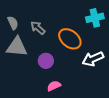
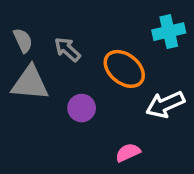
pink semicircle: (54, 86) -> (128, 152), moved

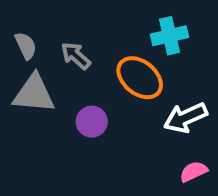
cyan cross: (169, 32) -> (170, 36), moved
pink semicircle: (128, 152) -> (194, 172), moved

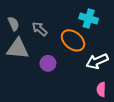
cyan cross: (170, 36) -> (89, 18), turned 30
pink semicircle: (194, 172) -> (101, 89), turned -64

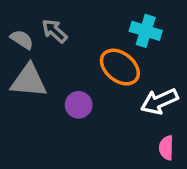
gray semicircle: (14, 24) -> (22, 40), turned -32
gray arrow: (40, 29) -> (55, 31), moved

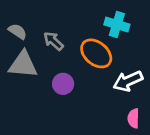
gray arrow: (55, 31) -> (53, 41), moved

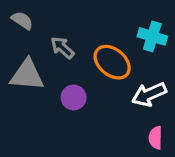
cyan cross: (117, 24) -> (152, 36), moved
gray semicircle: (18, 31) -> (22, 20), moved

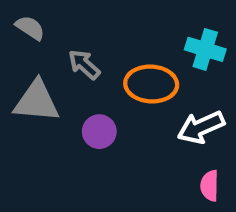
orange ellipse: (112, 62) -> (151, 84), turned -36

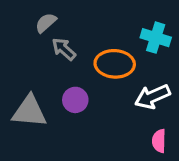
gray semicircle: (30, 28) -> (46, 23), moved, turned -75
gray triangle: (37, 101) -> (29, 111), moved

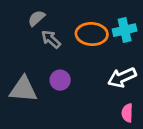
cyan cross: (156, 38) -> (125, 30), turned -30
orange ellipse: (115, 64) -> (92, 34), moved

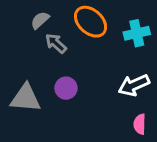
orange ellipse: (92, 34) -> (91, 22), moved, turned 40

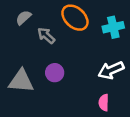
gray semicircle: (40, 20) -> (24, 18), moved
pink semicircle: (140, 124) -> (104, 103), moved

